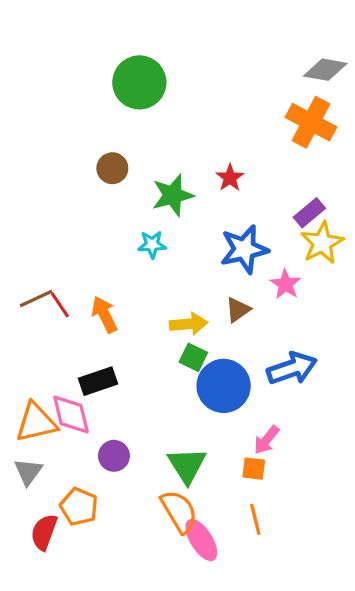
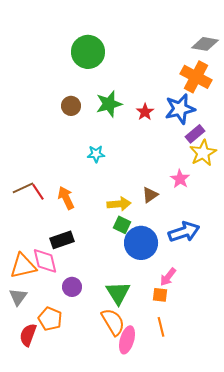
green star: (173, 195) -> (109, 104), moved
blue star: (244, 249) -> (180, 109), moved
pink ellipse: (201, 540) -> (127, 340), turned 48

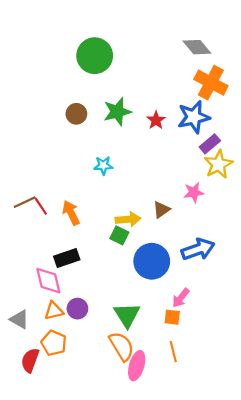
gray diamond: (205, 44) -> (197, 47), moved, turned 40
pink star: (180, 179) -> (194, 192), turned 30
green square: (122, 225) -> (119, 235), moved
orange triangle: (23, 266) -> (54, 311), moved, size x0.7
gray triangle: (18, 297) -> (19, 319), turned -36

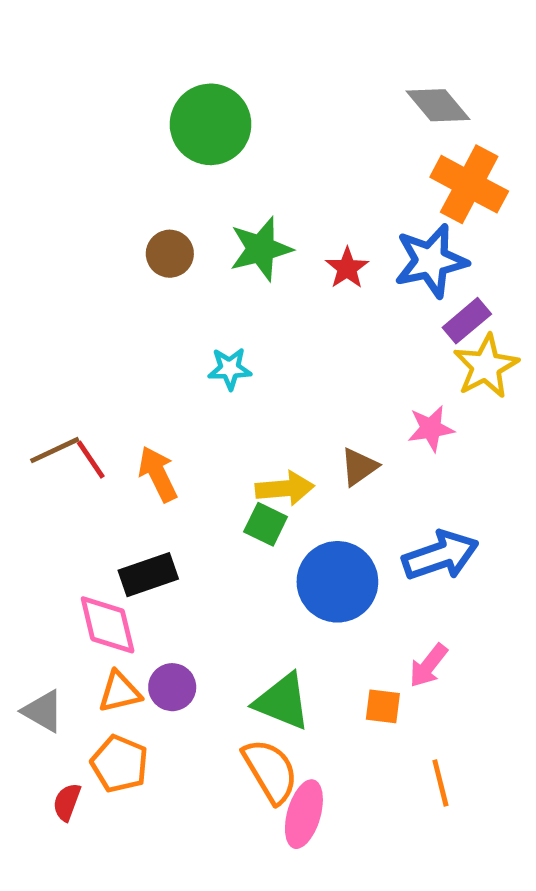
pink arrow: (181, 298) -> (428, 666), moved
green triangle: (127, 315) -> (282, 702), turned -36
orange line: (173, 352) -> (440, 783), moved
red semicircle: (30, 360) -> (67, 802), size x0.7

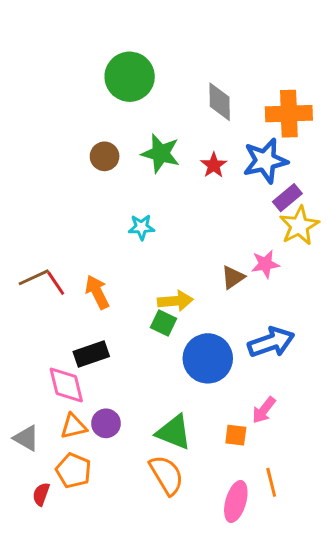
gray diamond: (438, 105) -> (220, 102), moved, turned 39
orange cross: (469, 184) -> (289, 114), turned -30
green star: (261, 249) -> (161, 153), turned 30
brown triangle: (359, 467) -> (233, 277), moved
pink ellipse: (304, 814) -> (236, 502), moved

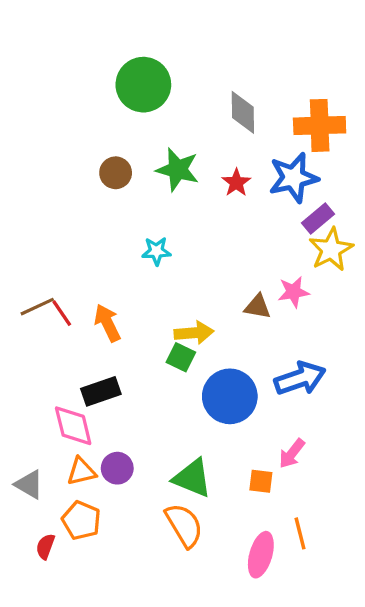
brown triangle: (233, 277) -> (258, 307), turned 45

